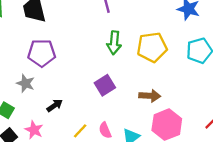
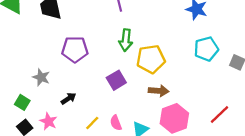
yellow pentagon: (152, 47) -> (151, 59), moved
purple pentagon: (42, 53) -> (75, 49), moved

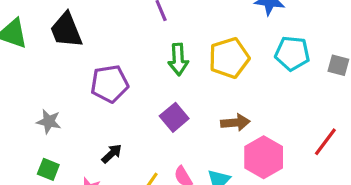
cyan pentagon: (206, 49) -> (292, 53), turned 30
yellow pentagon: (151, 59) -> (229, 58), moved
gray star: (41, 77) -> (49, 122), moved

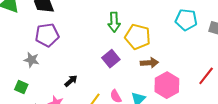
yellow pentagon: (229, 58) -> (138, 37), moved, turned 30
purple pentagon: (110, 84) -> (47, 35), moved
green square: (48, 169) -> (21, 87), moved

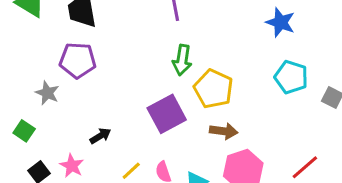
purple square: (111, 59) -> (167, 114), size x1.4

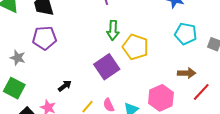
gray star: (47, 93) -> (18, 58), moved
green square: (24, 131) -> (14, 88), size x1.5
brown arrow: (224, 131) -> (187, 73), moved

